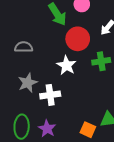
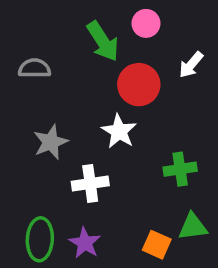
gray semicircle: (24, 47) -> (34, 68), moved
green cross: (101, 61) -> (180, 169), moved
gray star: (28, 83) -> (51, 142), moved

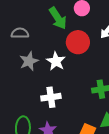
white star: (119, 131) -> (56, 61), moved
gray star: (51, 142) -> (29, 61), moved

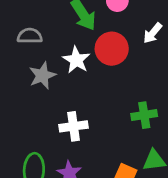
white star: (56, 61) -> (76, 60), moved

